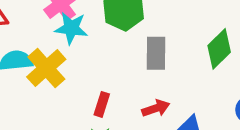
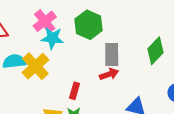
red arrow: (156, 108) -> (109, 74), moved

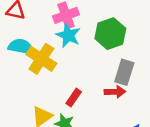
yellow cross: (35, 66) -> (41, 59), turned -32

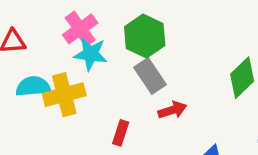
yellow cross: (41, 59) -> (64, 95), turned -32
gray rectangle: (124, 72) -> (150, 76), moved, turned -35

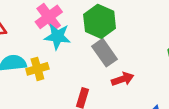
yellow cross: (64, 95) -> (37, 69), size x0.7

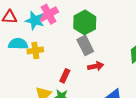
cyan star: (57, 36) -> (35, 20), moved

